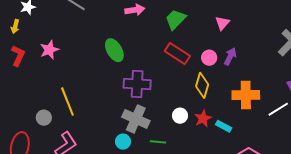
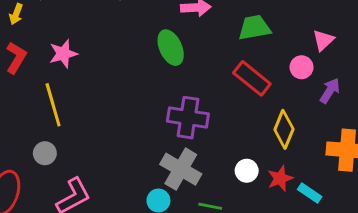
green trapezoid: (176, 19) -> (254, 28), turned 30
green ellipse: (114, 50) -> (171, 48), moved
pink circle: (209, 58) -> (302, 67), moved
yellow line: (67, 101) -> (53, 105), moved

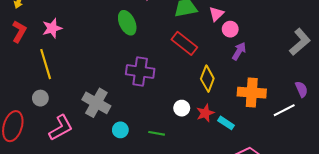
pink triangle: (323, 40) -> (216, 14), moved
pink circle: (302, 67) -> (230, 29), moved
gray cross: (181, 169) -> (96, 103), moved

